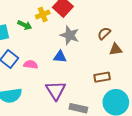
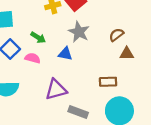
green arrow: (25, 25) -> (38, 38), moved
purple triangle: (56, 90) -> (56, 90), turned 40

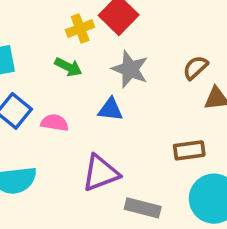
green arrow: (38, 38) -> (68, 67), moved

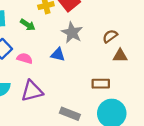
green arrow: (68, 67) -> (28, 25), moved
purple triangle: (101, 173) -> (32, 91), moved

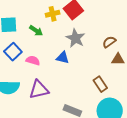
brown rectangle: (101, 84) -> (100, 84), turned 56

